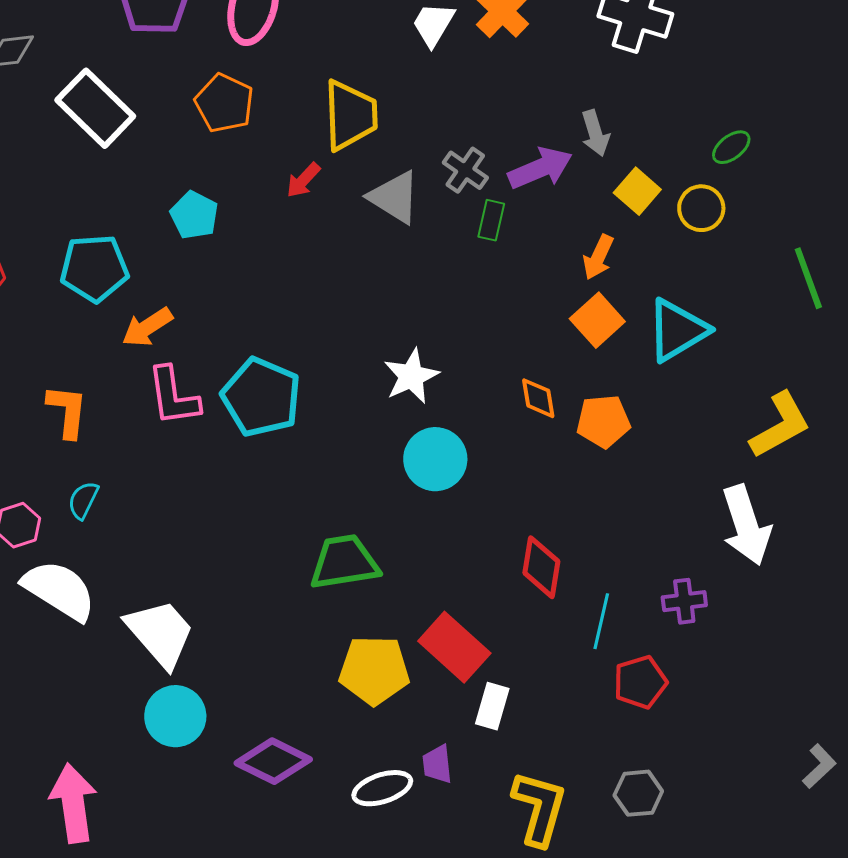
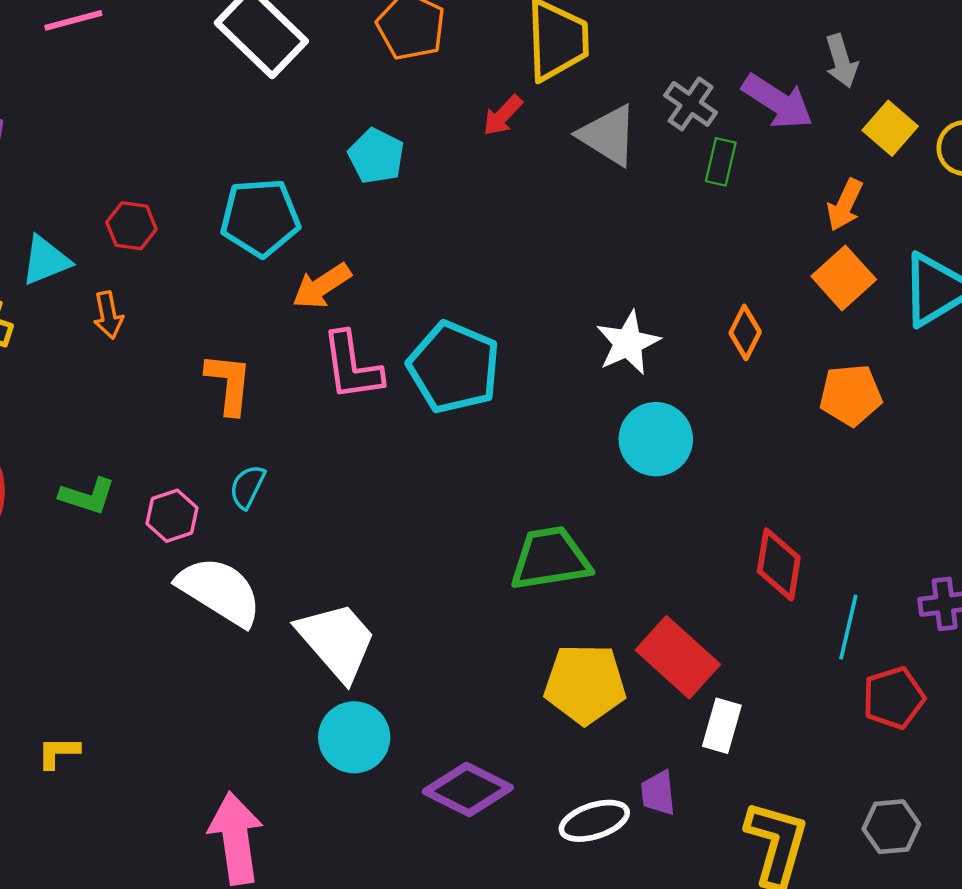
purple arrow: (540, 168) -> (778, 102), turned 56
orange diamond: (538, 398) -> (745, 332), moved, turned 36

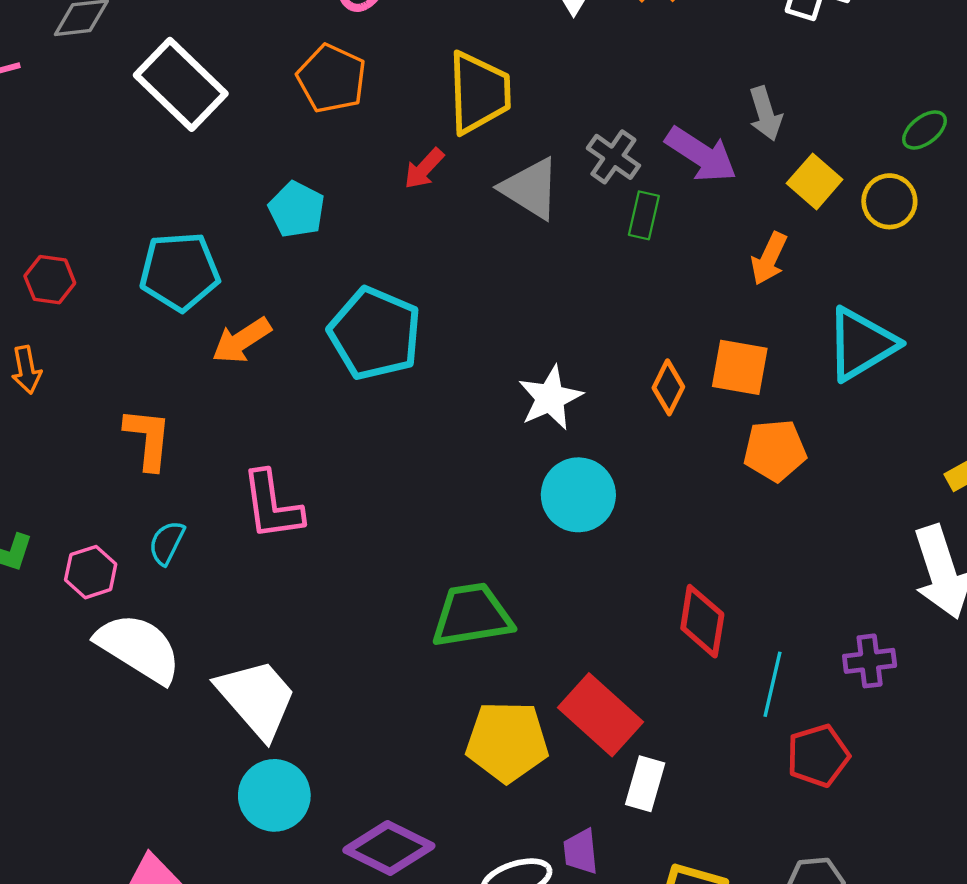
orange square: (844, 278) -> (740, 367), moved, turned -38
pink L-shape: (352, 366) -> (272, 505), moved
cyan pentagon: (454, 367) -> (375, 333), moved

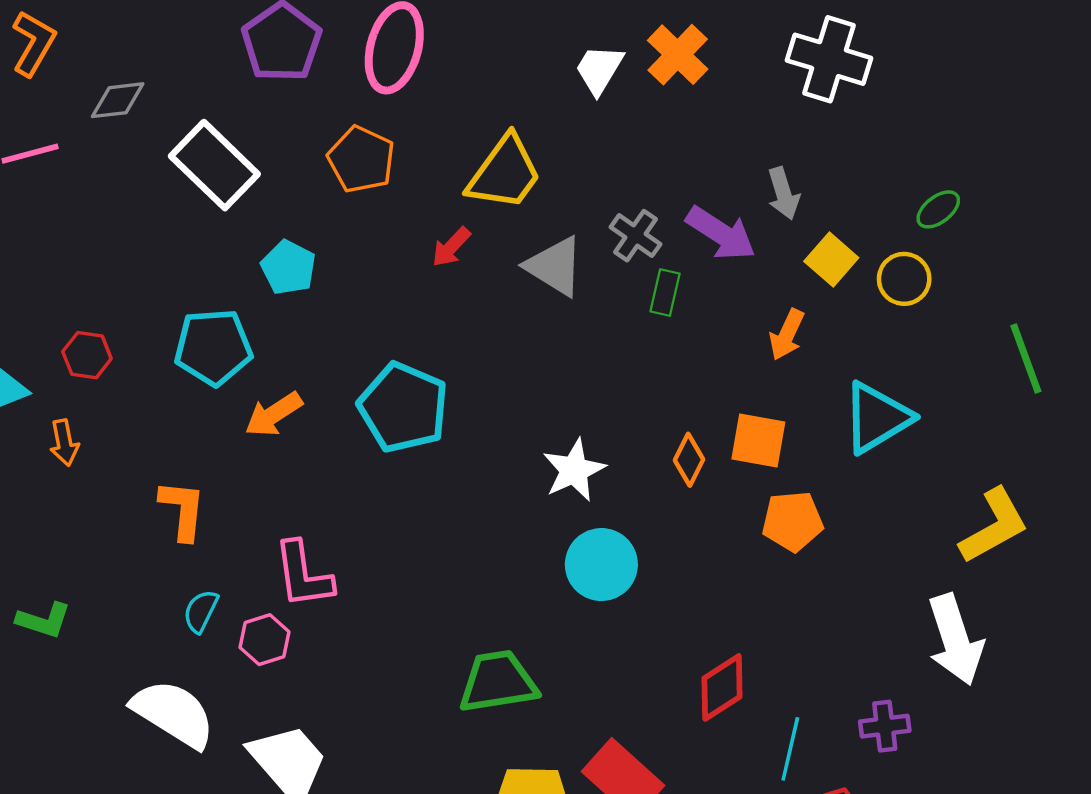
yellow trapezoid: (479, 93) -> (505, 173), turned 38
cyan pentagon: (297, 210) -> (288, 267), moved
pink hexagon: (91, 572) -> (264, 640), moved
red diamond: (702, 621) -> (722, 687), turned 48

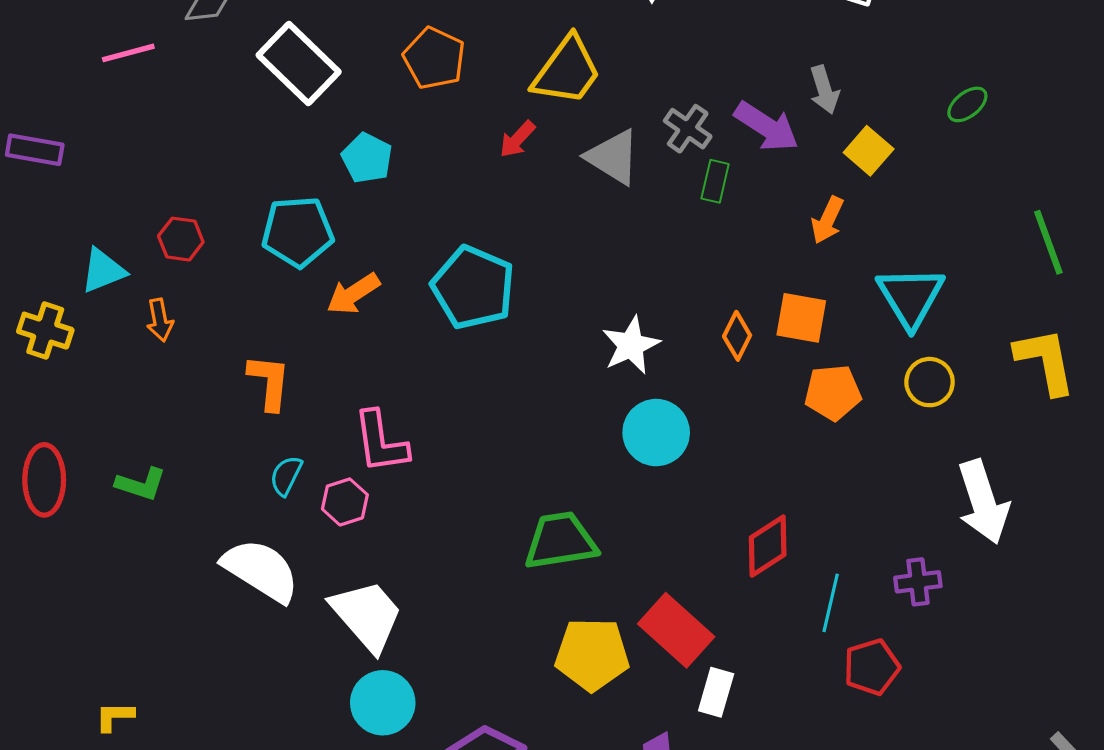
yellow circle: (904, 279) -> (930, 382), moved
cyan triangle: (877, 418) -> (911, 297), turned -30
yellow L-shape: (994, 526) -> (1045, 361), moved, turned -72

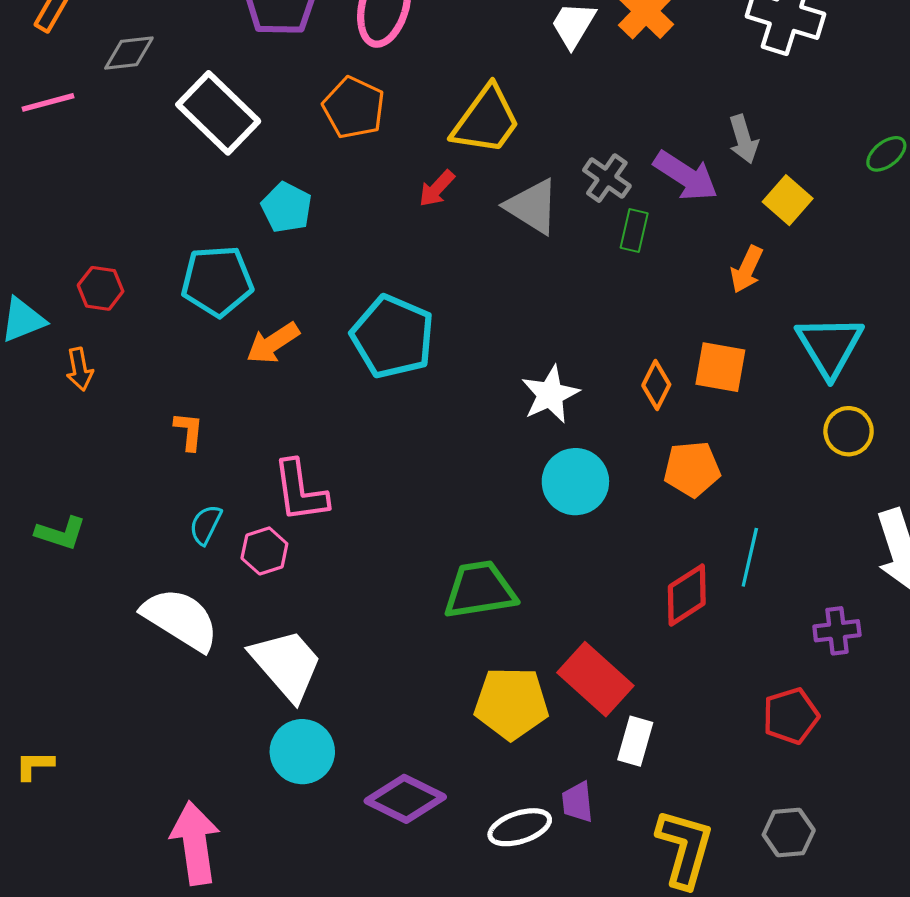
orange L-shape: (269, 382) -> (189, 431), size x0.7
orange pentagon: (833, 393) -> (692, 469), moved
cyan line: (831, 603) -> (750, 557), moved

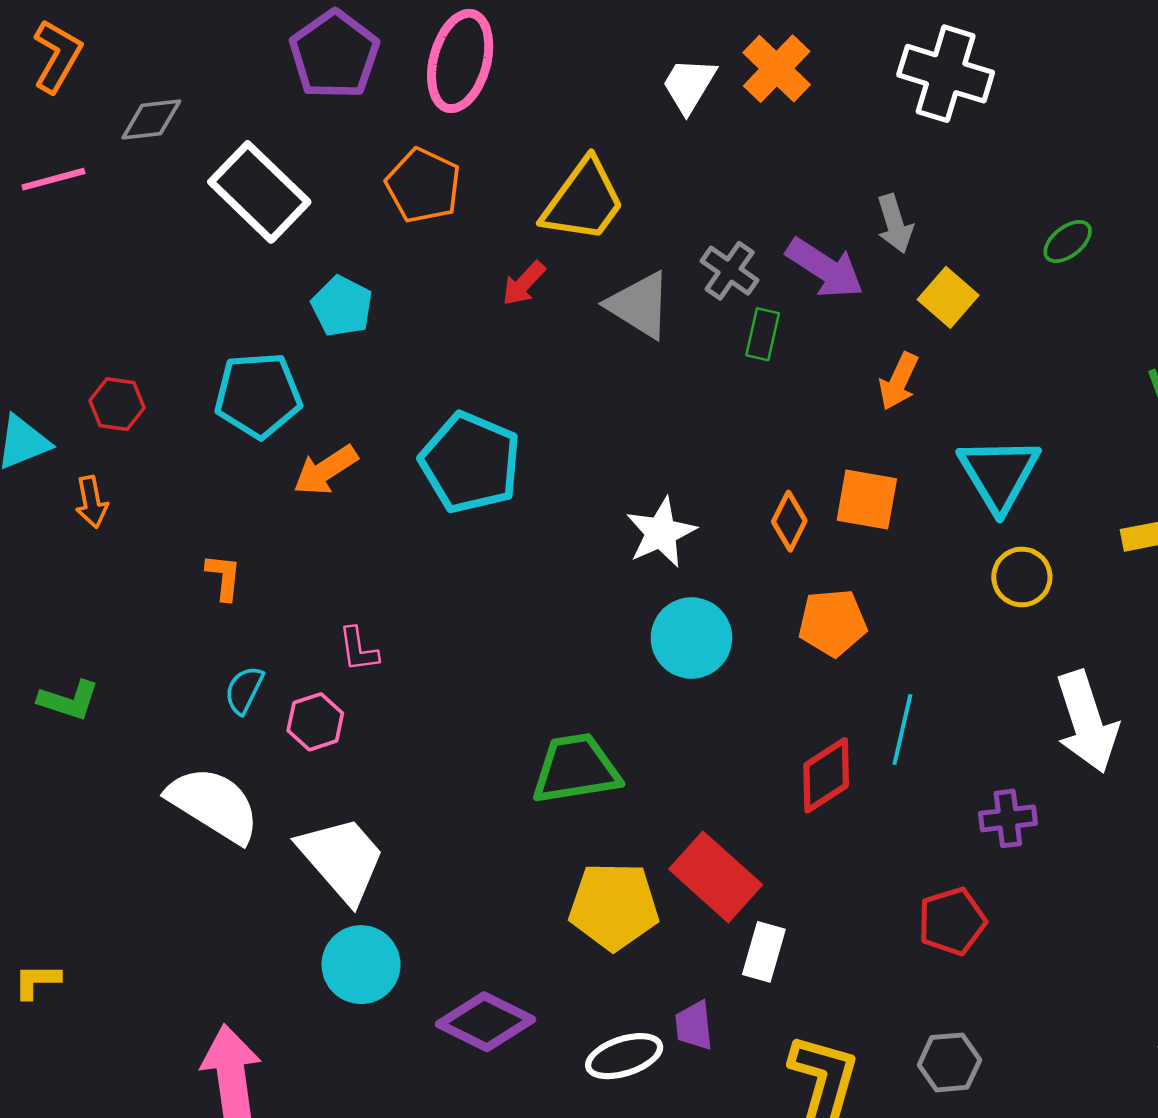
pink L-shape: (300, 491) -> (358, 649), size x0.6

